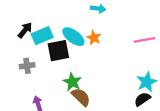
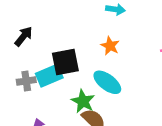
cyan rectangle: (42, 36) -> (49, 76), moved
cyan ellipse: (73, 37) -> (107, 82), moved

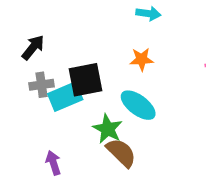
orange star: (110, 46) -> (142, 59), turned -30
gray cross: (26, 81) -> (41, 85), moved

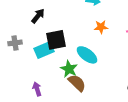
black arrow: (33, 47) -> (38, 16), moved
orange star: (142, 59) -> (101, 27), moved
gray cross: (41, 85) -> (15, 43), moved

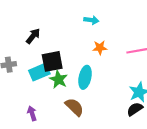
cyan ellipse: (87, 55) -> (85, 77), turned 65
green star: (69, 69) -> (59, 79), moved

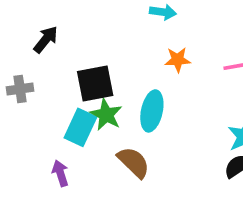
black arrow: (33, 36) -> (46, 40), moved
cyan rectangle: (39, 72) -> (80, 127), moved, turned -42

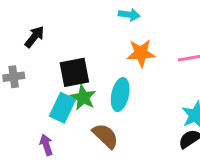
orange star: (178, 60) -> (141, 53), size x1.4

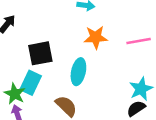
green star: (83, 97) -> (15, 94), moved

